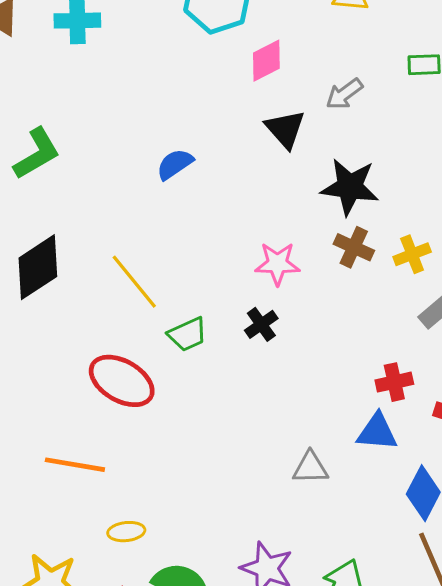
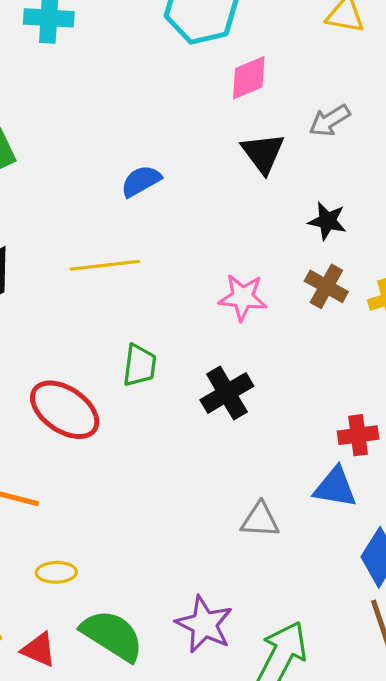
black star: (350, 187) -> (327, 221), size x0.6
yellow line: (134, 282) -> (105, 265), moved, turned -62
black cross: (261, 324) -> (227, 393), moved, size x1.4
green trapezoid: (187, 334) -> (140, 365), turned -63

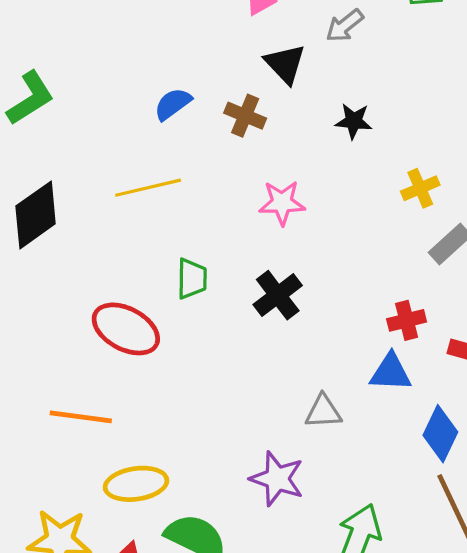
brown cross: (326, 286) -> (245, 116), moved
yellow ellipse: (56, 572) -> (136, 484), size x1.6
purple star: (204, 624) -> (277, 479), moved

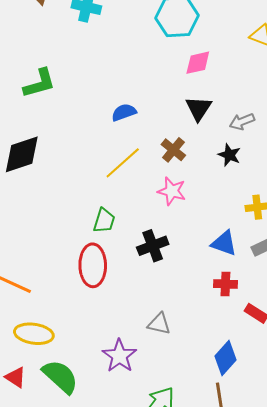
gray arrow: (345, 26) -> (242, 122), moved
brown cross: (245, 116) -> (173, 150), moved
yellow line: (148, 188) -> (123, 163), moved, turned -45
red ellipse: (126, 329) -> (93, 265), moved, turned 45
blue triangle: (391, 372) -> (224, 243), moved

